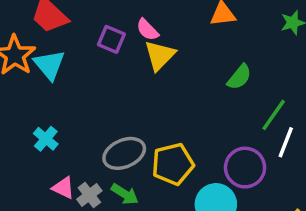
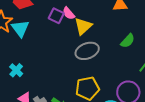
pink semicircle: (147, 30) -> (69, 13), moved
gray ellipse: (124, 153) -> (87, 51), moved

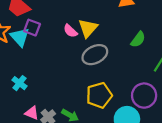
pink semicircle: (69, 13) -> (70, 31), moved
purple square: (56, 16) -> (32, 28), moved

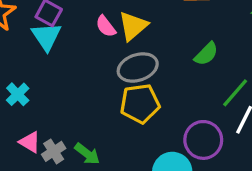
cyan triangle: (20, 37) -> (46, 36), moved
yellow pentagon: (99, 95) -> (140, 104), moved

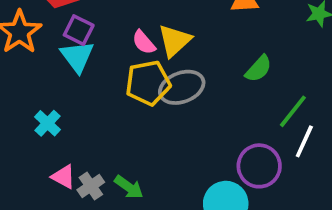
yellow pentagon: (140, 104) -> (148, 83), moved

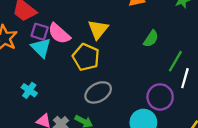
pink semicircle: (144, 42) -> (59, 34), moved, size x1.5
yellow pentagon: (148, 83) -> (86, 57), turned -30
gray ellipse: (182, 87) -> (98, 92), moved

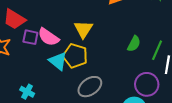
green semicircle: (151, 39) -> (134, 44), moved
cyan triangle: (41, 48) -> (58, 61), moved

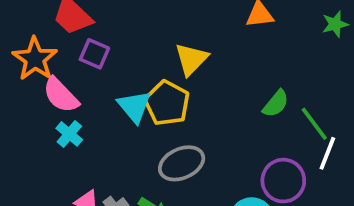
pink semicircle: (48, 37) -> (61, 95), moved
green line: (157, 50) -> (314, 124), turned -72
cyan cross: (27, 92) -> (69, 134), moved

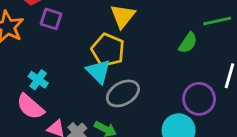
pink semicircle: (61, 95) -> (30, 107), moved
cyan triangle: (134, 106) -> (99, 71), moved
green line: (314, 124) -> (217, 21), moved, turned -60

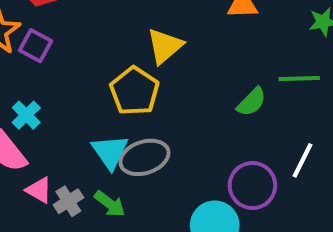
purple square: (51, 19) -> (36, 46), moved
cyan triangle: (99, 71) -> (110, 152), moved

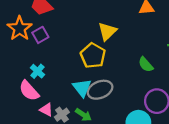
purple square: (36, 46) -> (40, 35), turned 35
green semicircle: (252, 102) -> (146, 64), moved, turned 98

